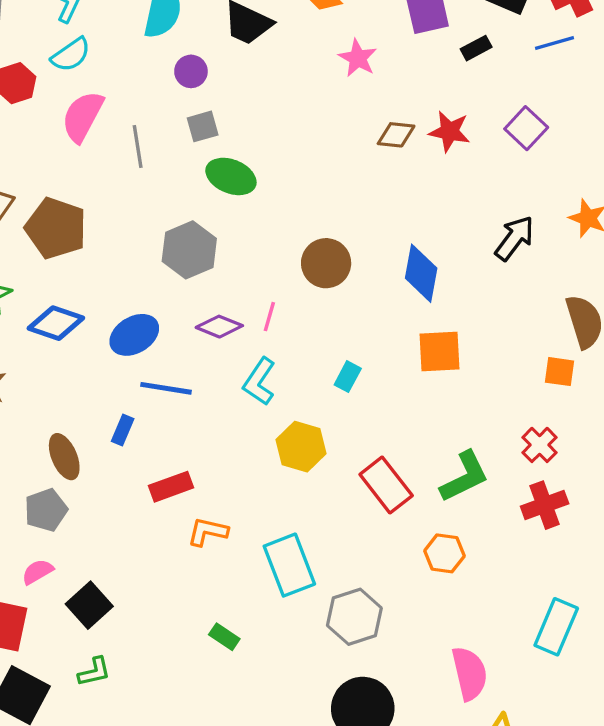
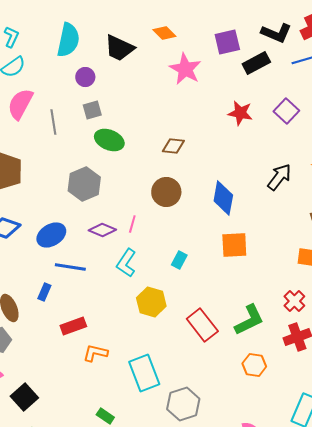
black rectangle: (476, 48) -> (256, 63), size x1.5
pink star: (358, 58) -> (185, 69), size x1.4
brown diamond: (396, 135) -> (173, 146), moved
orange hexagon: (444, 553) -> (254, 365), moved

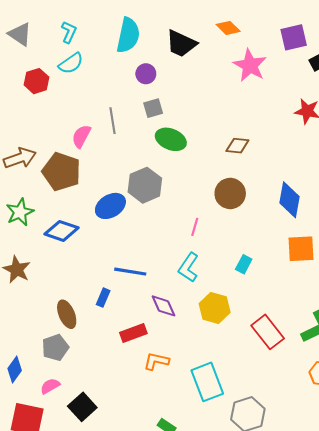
pink semicircle: (20, 104) -> (81, 136), moved, size x0.7
purple diamond: (102, 230) -> (164, 306), moved, turned 44
blue ellipse: (51, 235) -> (110, 206), moved

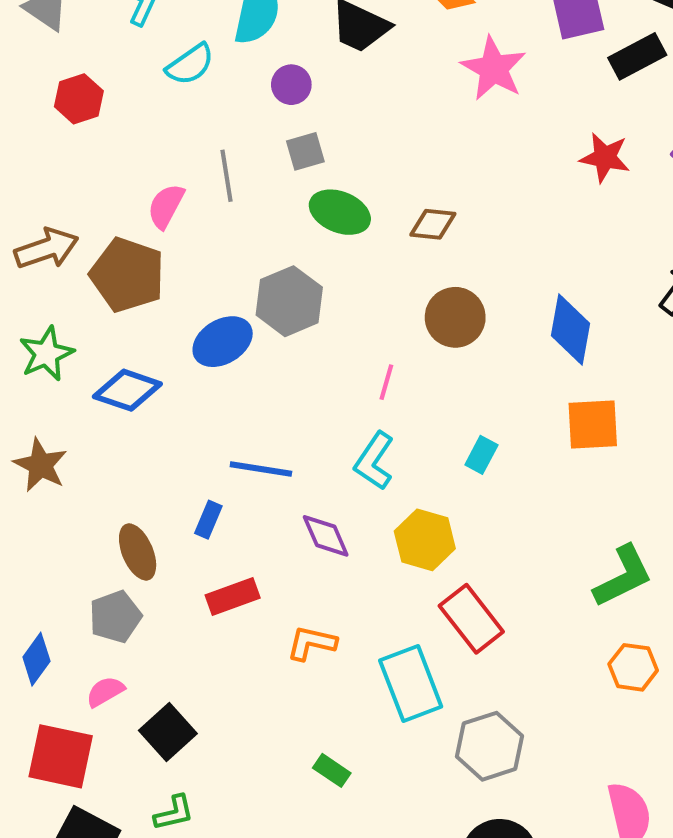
cyan semicircle: (71, 63) -> (190, 64), moved
brown diamond: (237, 146) -> (433, 224), moved
red rectangle: (268, 332) -> (471, 619), moved
red rectangle: (133, 333) -> (233, 596), moved

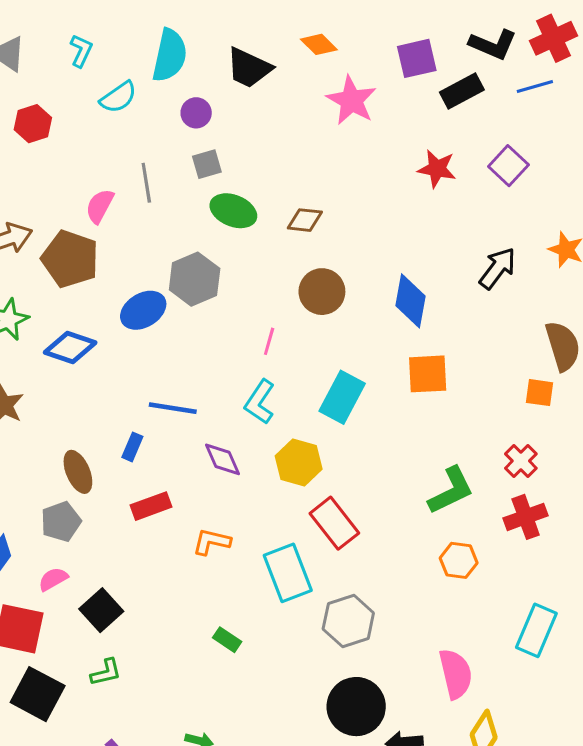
cyan rectangle: (481, 455) -> (342, 397), size x1.8

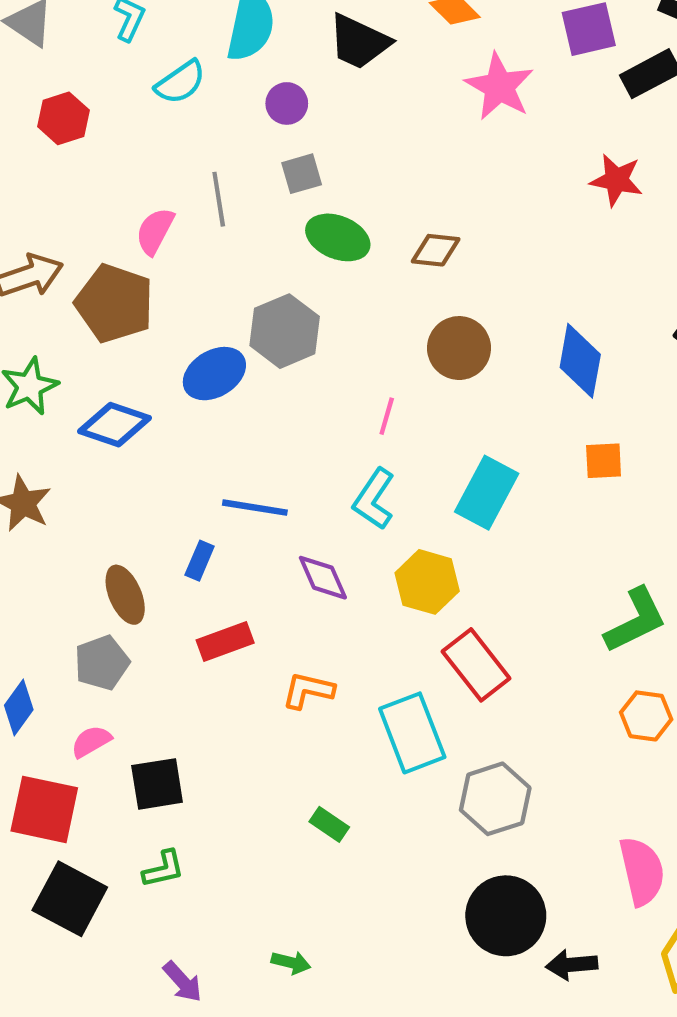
orange square: (428, 374) -> (604, 461), size x0.7
black square: (101, 610) -> (157, 784), turned 33

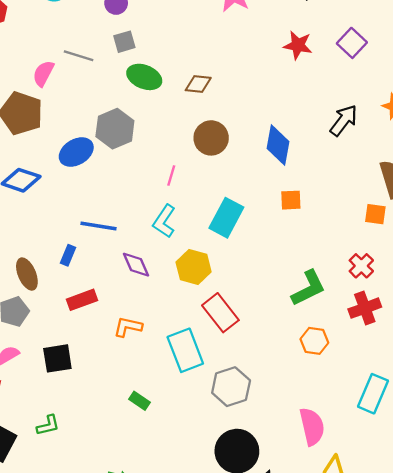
gray line: (219, 199) -> (79, 56), turned -64
black square: (157, 784) -> (57, 358), moved

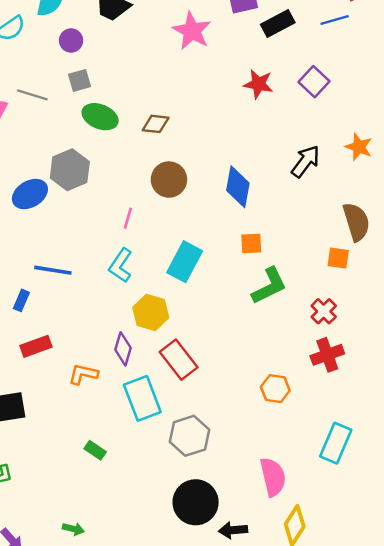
purple diamond: (136, 265) -> (123, 349), moved, turned 40
green L-shape: (308, 288) -> (269, 286), moved

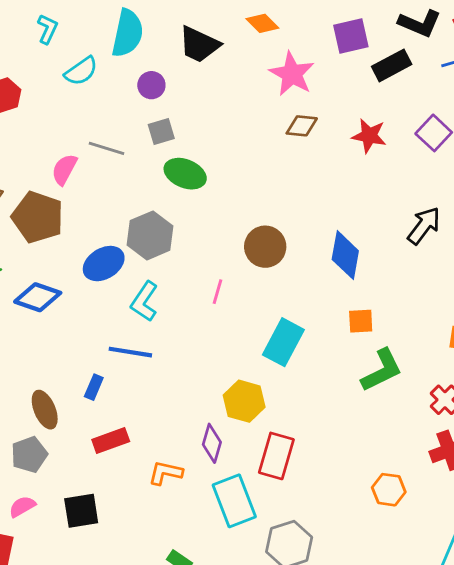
brown diamond: (156, 124) -> (302, 126), moved
cyan L-shape: (121, 265) -> (144, 301), moved
red rectangle: (179, 360) -> (276, 456), turned 54

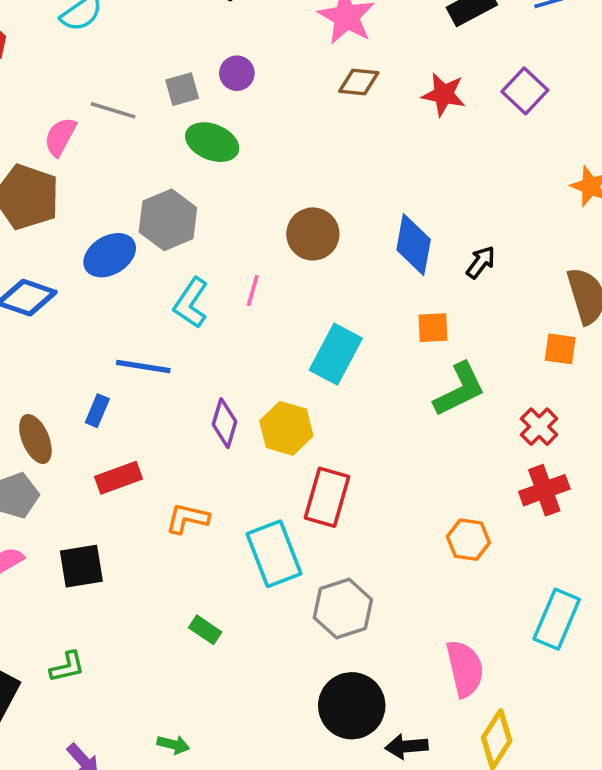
purple circle: (151, 85) -> (237, 73), moved
black arrow: (424, 226) -> (481, 262), moved, size x0.7
cyan L-shape: (144, 301) -> (191, 303), moved
purple diamond: (212, 443) -> (225, 423), moved

